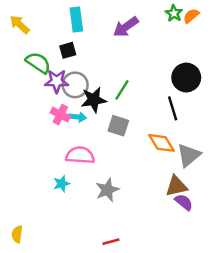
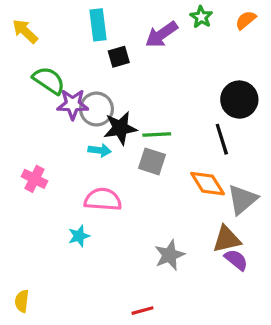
green star: (174, 13) -> (201, 17), moved
black square: (68, 50) -> (119, 57), moved
green line: (122, 90) -> (157, 134), moved, turned 55
pink cross: (60, 115) -> (35, 179), moved
gray star: (107, 190) -> (169, 255), moved

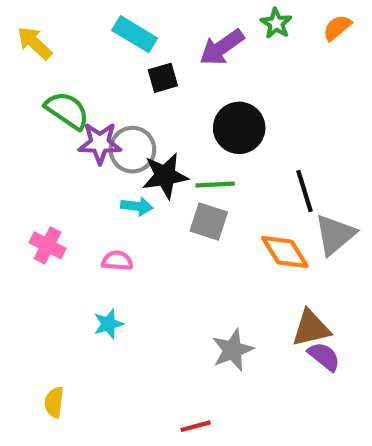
cyan rectangle: (98, 25) -> (135, 34), turned -52
black circle: (239, 100) -> (239, 128), moved
pink semicircle: (103, 199) -> (117, 261), moved, size x0.6
gray triangle: (242, 199) -> (335, 235), moved
yellow semicircle: (22, 301) -> (54, 402), moved

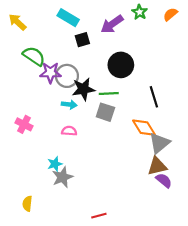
gray triangle: (335, 235) -> (159, 143), moved
pink semicircle: (117, 261) -> (69, 131), moved
gray star: (233, 350) -> (63, 177), moved

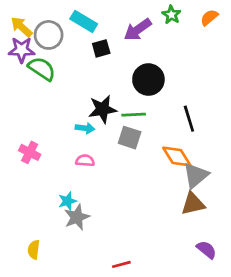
purple star: (50, 73) -> (22, 50), moved
gray circle: (67, 76) -> (49, 35), moved
purple semicircle: (164, 180) -> (207, 250), moved

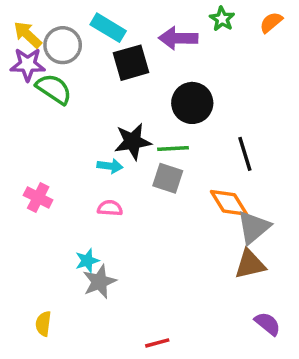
purple arrow: (138, 30) -> (178, 38), turned 36
black square: (101, 48) -> (131, 63), size x1.5

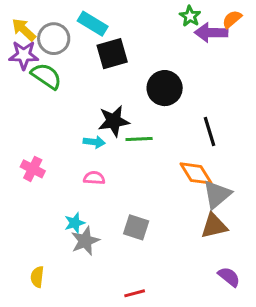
purple arrow: (178, 38) -> (211, 33), moved
green line: (173, 149) -> (139, 139), moved
gray square: (168, 178) -> (136, 227), moved

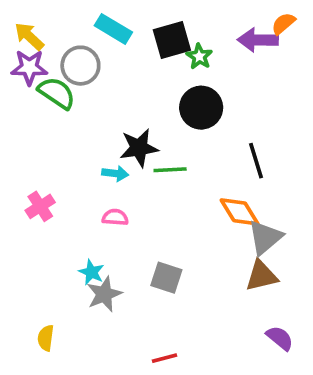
green star: (190, 16) -> (199, 56), moved
gray circle: (54, 39) -> (80, 66), moved
black square: (112, 54) -> (172, 40), moved
pink cross: (33, 169) -> (40, 206), turned 30
cyan star: (75, 223) -> (91, 272), turned -30

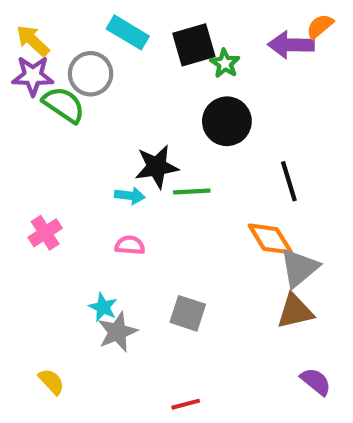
yellow semicircle: (46, 338) -> (51, 382), turned 130

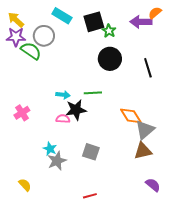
black star: (157, 167) -> (76, 110), moved
black line: (289, 181) -> (148, 68), moved

